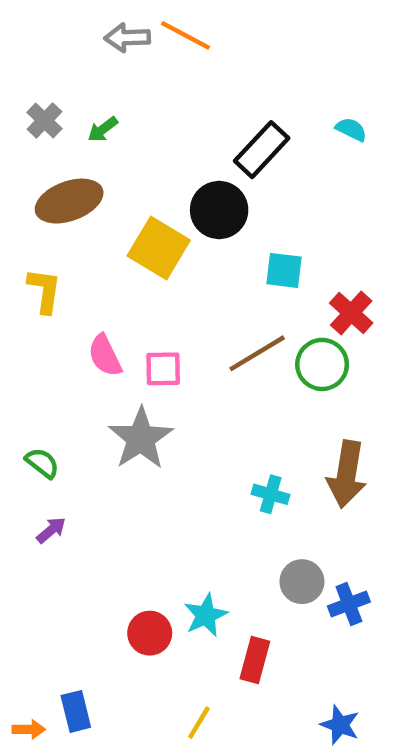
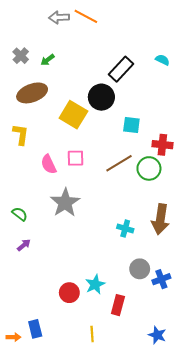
red cross: (351, 313) -> (162, 145), turned -36
pink square: (163, 369) -> (76, 158), moved
yellow line: (199, 723) -> (92, 334), turned -35

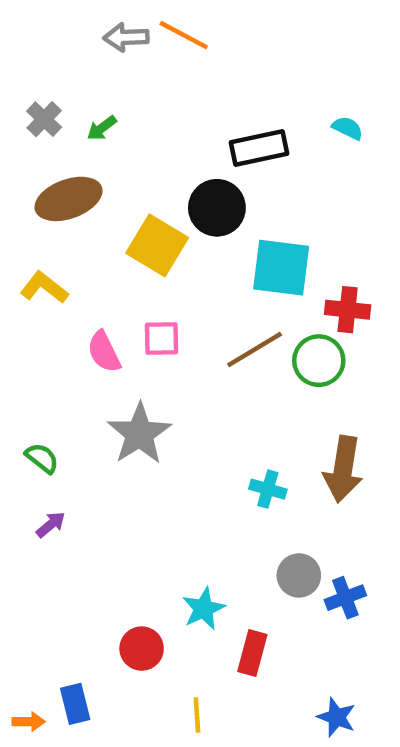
black rectangle: (121, 69) -> (259, 148), turned 35
cyan square: (131, 125) -> (281, 268), size x1.6
yellow L-shape: (21, 134) -> (44, 288), turned -60
red circle: (69, 293) -> (142, 649), moved

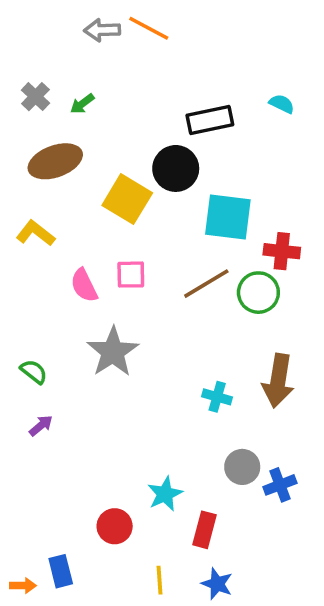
blue star: (336, 717) -> (217, 584), moved

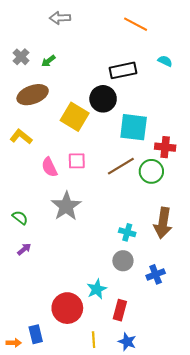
orange line: (149, 28) -> (136, 24), moved
gray circle: (242, 467) -> (123, 261), moved
blue cross: (280, 485) -> (156, 274), moved
red circle: (115, 526) -> (67, 308), size x1.5

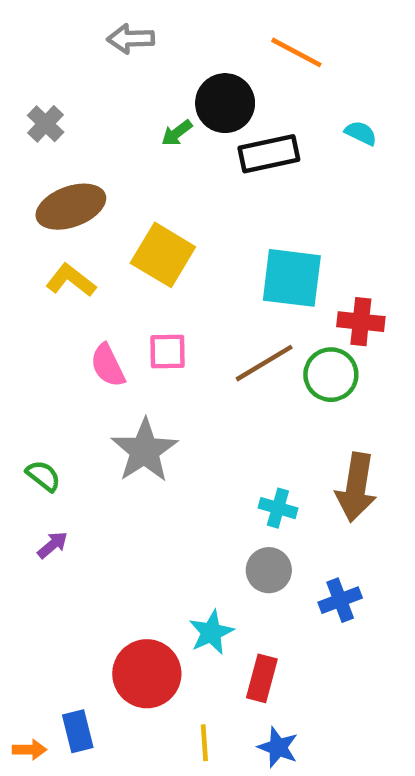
green arrow: (48, 61) -> (177, 133), moved
black circle: (103, 99) -> (225, 103), moved
yellow L-shape: (21, 137) -> (71, 280), moved

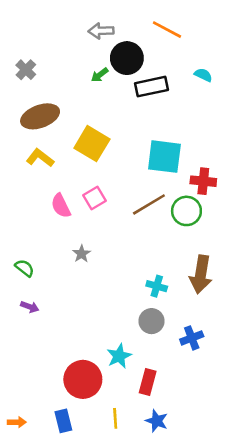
gray arrow: (131, 39) -> (101, 31), moved
pink square: (168, 352) -> (94, 198), turned -30
gray star: (145, 451) -> (82, 254), size x0.5
purple arrow: (52, 545) -> (30, 307), turned 60
blue rectangle: (78, 731) -> (63, 421), moved

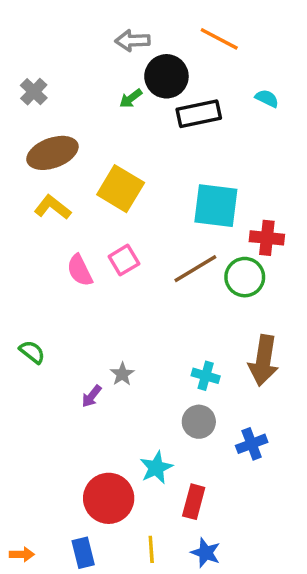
gray star: (82, 254) -> (122, 374), moved
purple arrow: (30, 307) -> (92, 396), moved, turned 108

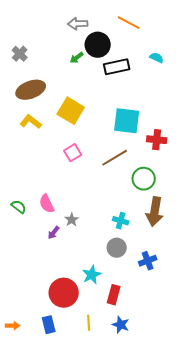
pink semicircle: (80, 270) -> (47, 204), moved
green circle: (245, 277) -> (144, 179), moved

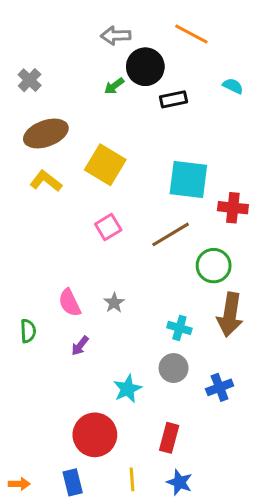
black rectangle: (117, 67) -> (174, 99), size x0.7
green semicircle: (19, 207) -> (28, 331), moved, turned 49
gray star: (72, 220) -> (114, 303), moved
cyan star: (92, 275) -> (128, 389), moved

